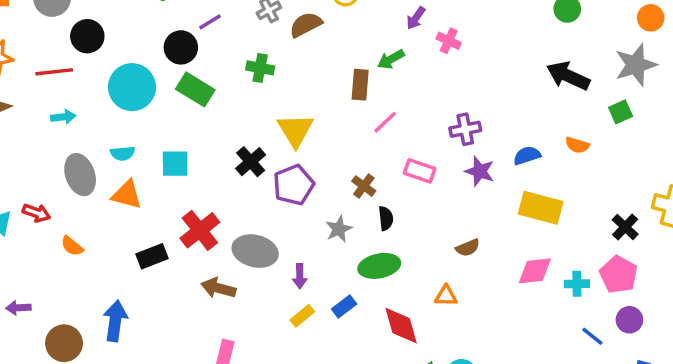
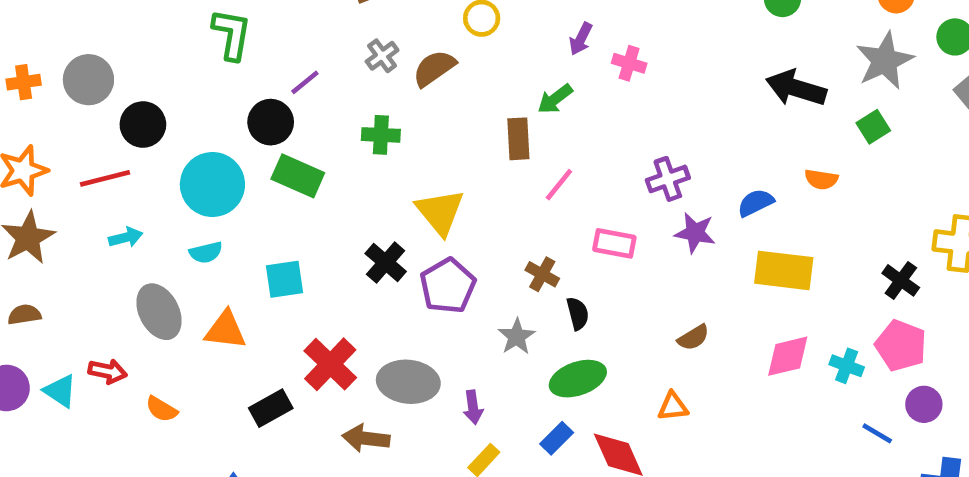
cyan semicircle: (123, 153) -> (206, 252), moved
cyan cross: (577, 284) -> (847, 366), turned 30
blue rectangle: (344, 306) -> (557, 438), moved

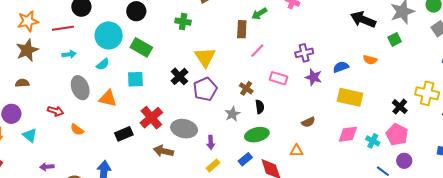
green rectangle: (298, 176) -> (141, 47), moved
cyan semicircle: (206, 252) -> (103, 64), turned -32
cyan triangle: (60, 391) -> (30, 135), moved

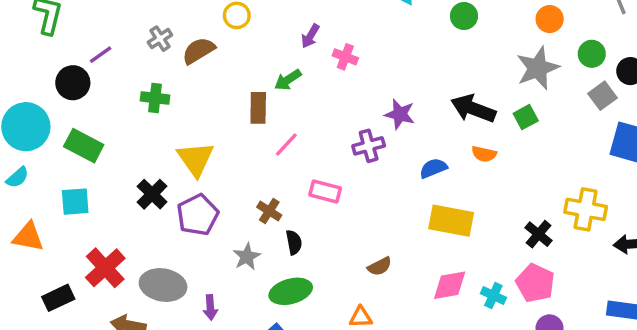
black arrow: (363, 20) -> (473, 109), moved
purple star: (314, 77) -> (400, 114), moved

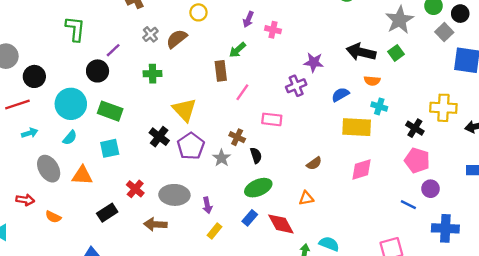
gray star: (247, 257) -> (222, 158), moved
red cross: (105, 268) -> (135, 189), size x0.7
cyan cross: (493, 296) -> (379, 106), moved

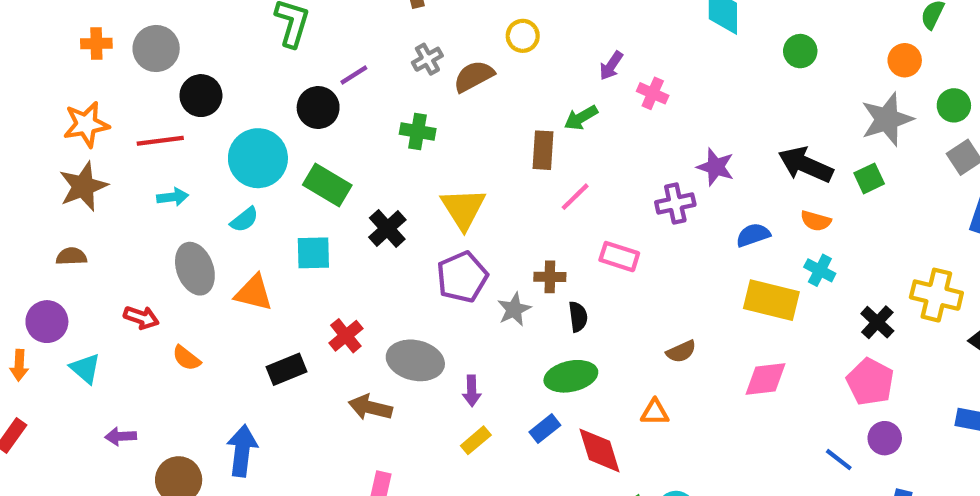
black cross: (159, 137) -> (387, 228), moved
brown cross: (237, 137) -> (550, 277), turned -35

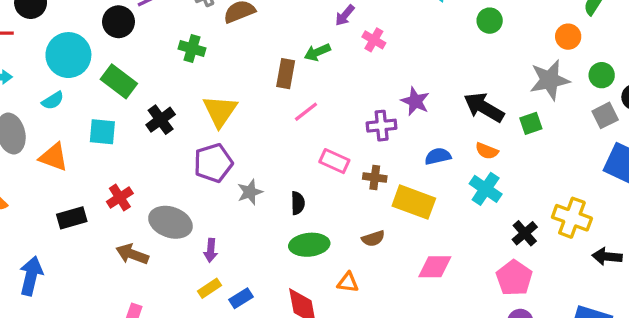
cyan cross: (820, 270) -> (486, 189), size x1.4
brown cross: (550, 277) -> (375, 178), moved
yellow rectangle: (771, 300) -> (414, 202), moved
green ellipse: (571, 376) -> (309, 245), moved
blue rectangle: (545, 429) -> (241, 298), moved

